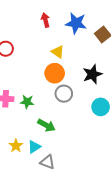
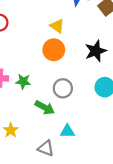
gray circle: (64, 94) -> (63, 88), moved
cyan triangle: (34, 147) -> (67, 131), moved, turned 32

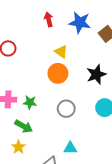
green arrow: (45, 108) -> (24, 126), moved

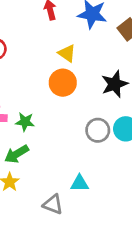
gray circle: (66, 109) -> (98, 130), moved
green arrow: (24, 126) -> (17, 154), turned 120

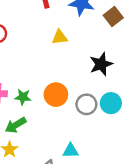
yellow triangle: (67, 53) -> (60, 37), turned -42
orange circle: (63, 83) -> (56, 95), moved

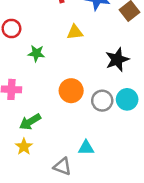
green star: (23, 97) -> (36, 53), moved

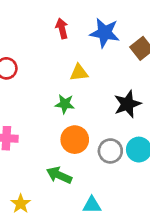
green star: (36, 53) -> (65, 104), moved
green arrow: (30, 122) -> (59, 175), moved, turned 55

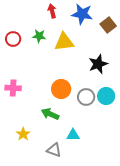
yellow triangle: (79, 73) -> (64, 42), size x1.5
green star: (65, 104) -> (39, 36), moved

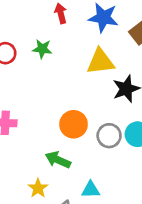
yellow triangle: (64, 42) -> (101, 62), moved
yellow star: (23, 134) -> (38, 188), moved

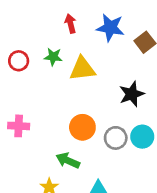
yellow triangle: (101, 62) -> (82, 69), moved

